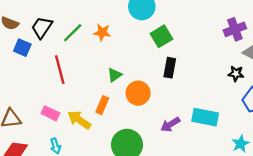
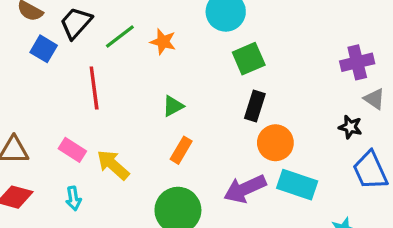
orange circle: (138, 93) -> (275, 143), moved
orange rectangle: (102, 105) -> (181, 150), moved
purple arrow: (170, 124) -> (245, 189), size x1.4

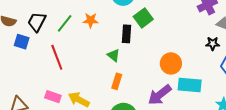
green triangle: (173, 106) -> (114, 55), moved, turned -40
black rectangle: (255, 106) -> (126, 34), moved

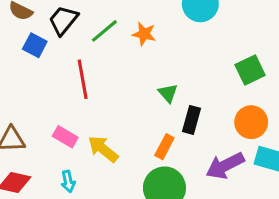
green square: (143, 18) -> (250, 70), moved
black rectangle: (126, 34) -> (191, 120), moved
orange rectangle: (117, 81) -> (164, 147), moved

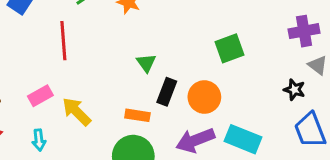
orange circle: (251, 122) -> (204, 97), moved
pink rectangle: (65, 137) -> (40, 96), turned -65
orange rectangle: (164, 147) -> (137, 115), turned 65

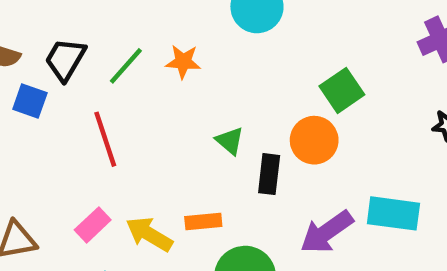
orange circle: (204, 97) -> (314, 140), moved
orange rectangle: (137, 115) -> (203, 221), moved

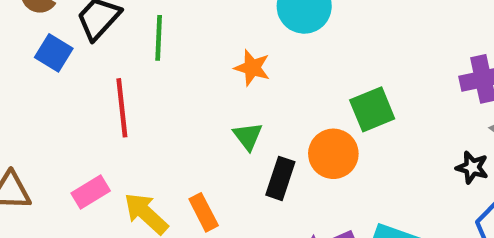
orange star: (183, 62) -> (252, 68), moved
green line: (126, 66) -> (159, 38), turned -51
orange rectangle: (203, 221) -> (204, 212), turned 56

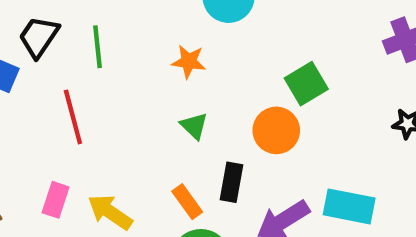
black rectangle: (280, 178) -> (231, 182), moved
pink rectangle: (91, 192) -> (56, 200), turned -32
orange rectangle: (204, 212) -> (187, 202), moved

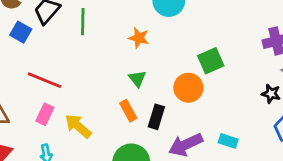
red line: (73, 117) -> (45, 80), moved, turned -60
orange rectangle: (187, 202) -> (128, 111), moved
cyan rectangle: (349, 206) -> (228, 141), size x0.6

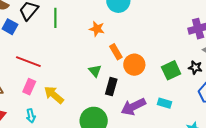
green square: (211, 61) -> (171, 70), moved
green triangle: (137, 79) -> (95, 71), moved
orange rectangle: (128, 111) -> (116, 52), moved

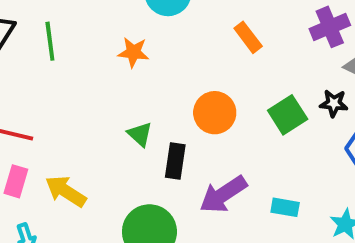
orange rectangle: (116, 52) -> (248, 37), moved
cyan rectangle: (165, 103) -> (285, 207), moved

